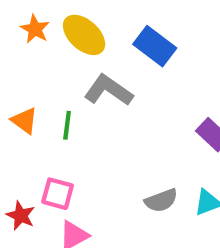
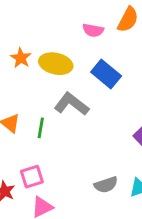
yellow ellipse: (84, 35) -> (56, 64), turned -32
pink square: (58, 194) -> (32, 177), turned -35

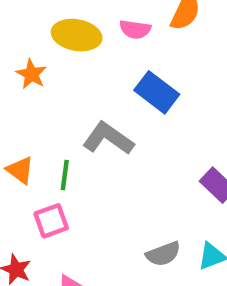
yellow ellipse: (56, 64) -> (77, 35), moved
pink square: (32, 177) -> (51, 221), moved

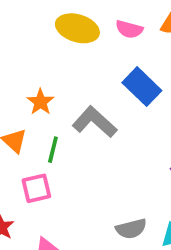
orange star: (31, 74) -> (40, 102), moved

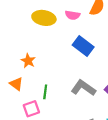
gray L-shape: (95, 122) -> (83, 88), moved
green line: (53, 150) -> (45, 92), moved

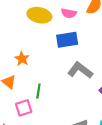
blue rectangle: (83, 46) -> (67, 40), moved, turned -48
gray L-shape: (83, 88) -> (80, 70), moved

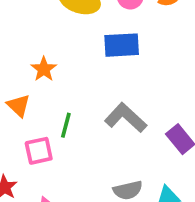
gray L-shape: (80, 70) -> (126, 118), moved

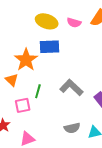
blue rectangle: (122, 45) -> (49, 47), moved
orange star: (44, 69) -> (26, 60), size x1.6

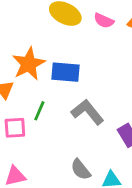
blue rectangle: (49, 47) -> (66, 72), moved
gray semicircle: (72, 128) -> (81, 170), turned 56

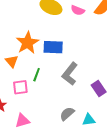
gray L-shape: (88, 112) -> (70, 74), turned -100
gray semicircle: (81, 170) -> (67, 114), turned 91

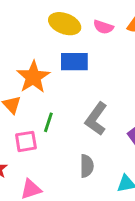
blue rectangle: (53, 47) -> (74, 62), moved
gray semicircle: (67, 114) -> (87, 166), moved, turned 133

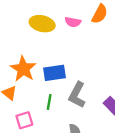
blue rectangle: (74, 62) -> (55, 73), moved
green line: (48, 122) -> (49, 102), moved

